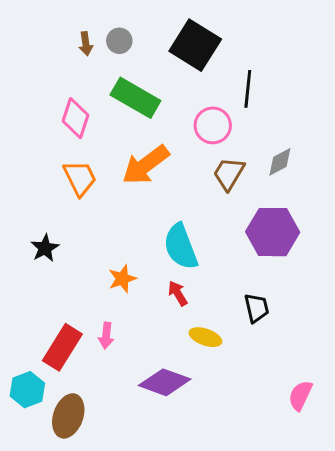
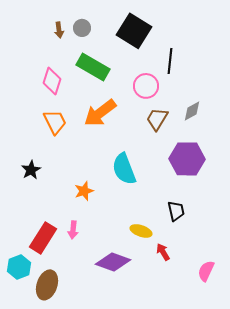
red arrow: (178, 293) -> (163, 252), moved

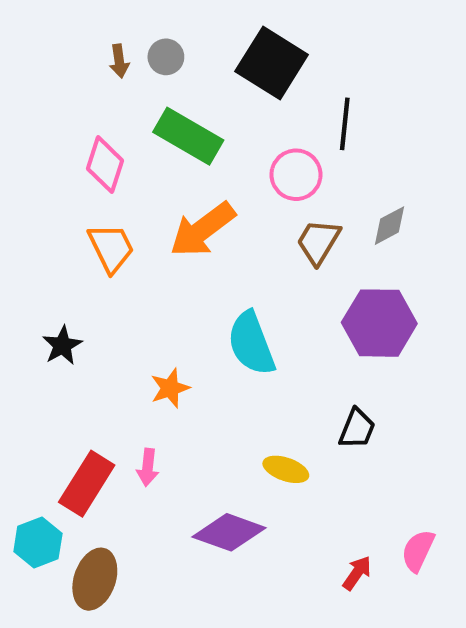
black trapezoid: (176, 211) -> (357, 429), turned 35
red arrow: (163, 252) -> (357, 573), moved, turned 66

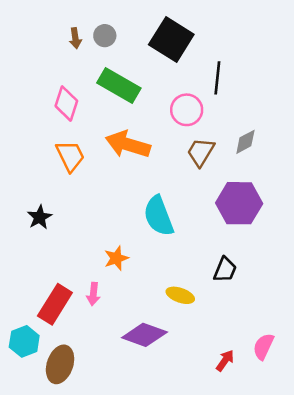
orange arrow: (203, 230) -> (128, 144), turned 54
orange star: (170, 388) -> (116, 258), moved

